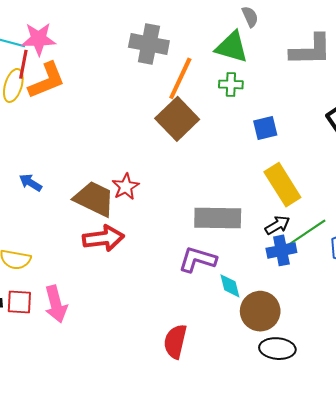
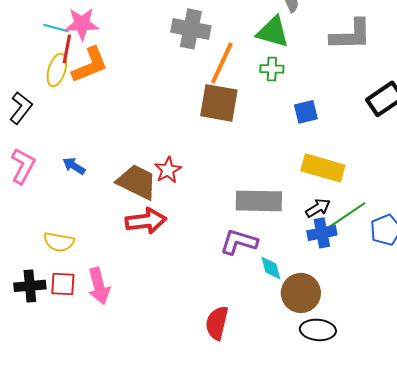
brown square: (177, 119) -> (219, 103), turned -36
yellow rectangle: (282, 185) -> (323, 168), turned -42

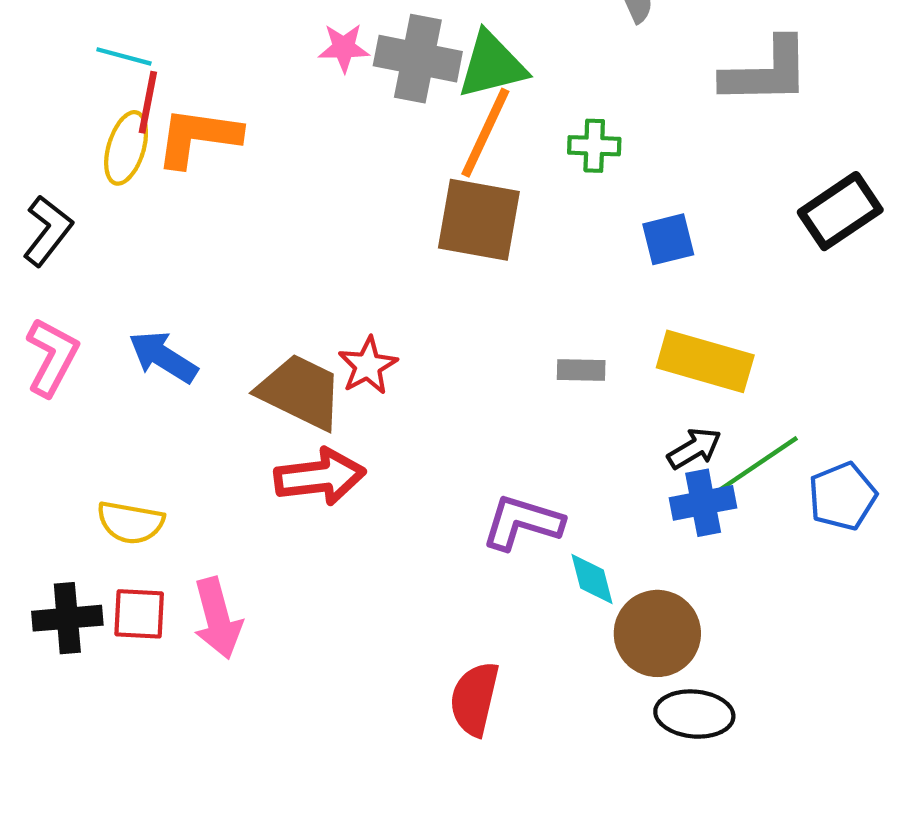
pink star: (82, 24) -> (344, 48), moved, size x0.7
green triangle: (273, 32) -> (492, 65), moved, turned -30
orange L-shape: (90, 65) -> (198, 137), turned -150
blue arrow: (74, 166) -> (163, 357), size x1.4
gray rectangle: (259, 201) -> (581, 370), moved, size x0.5

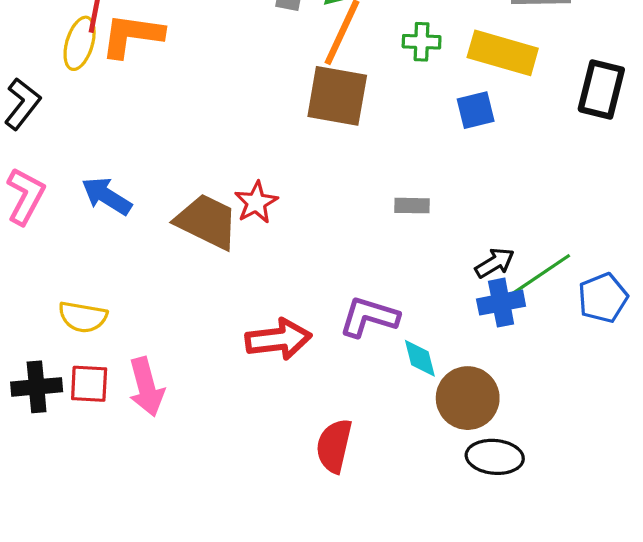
black rectangle: (840, 211) -> (601, 89), turned -42
yellow rectangle: (705, 361) -> (503, 53), moved
red arrow: (320, 477) -> (278, 339), moved

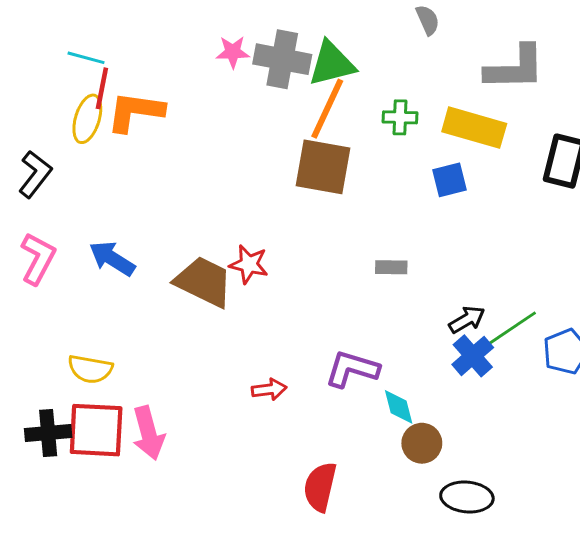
red star: (256, 202) -> (249, 264), turned -30
blue cross: (501, 303) -> (473, 356), turned -30
red arrow: (278, 339) -> (269, 389), size x0.6
red square: (89, 384) -> (96, 430), size x1.6
brown circle: (468, 398) -> (422, 443), moved, size x0.7

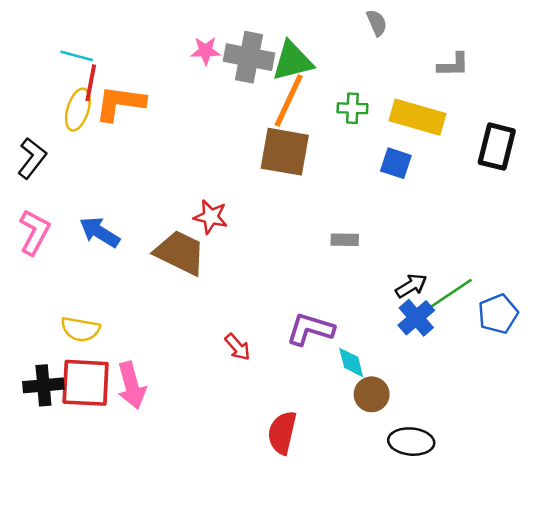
gray L-shape: (515, 68) -> (453, 65), size x0.6
blue square: (449, 180) -> (396, 163), turned 32
red star: (249, 264) -> (211, 217), moved
red arrow: (269, 389) -> (238, 347), turned 56

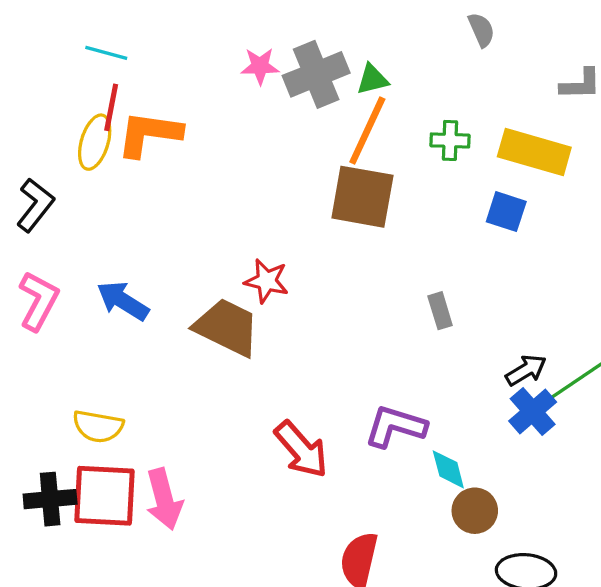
cyan line: (77, 56) -> (106, 53), moved
gray cross: (249, 57) -> (316, 74), turned -33
green triangle: (292, 61) -> (372, 79), size x0.6
gray rectangle: (345, 240) -> (440, 311), turned 72
red arrow: (238, 347) -> (301, 450), size x1.6

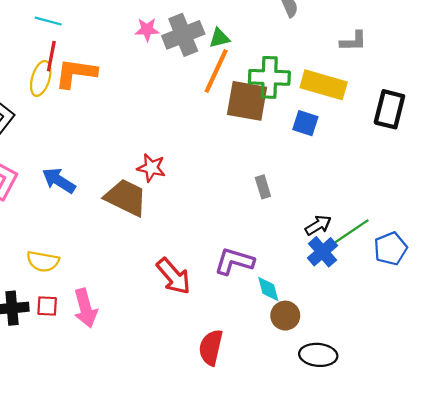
green cross: (450, 140) -> (269, 77), size x1.6
brown square: (362, 197) -> (247, 101), moved
red square: (105, 496) -> (47, 306), size x0.5

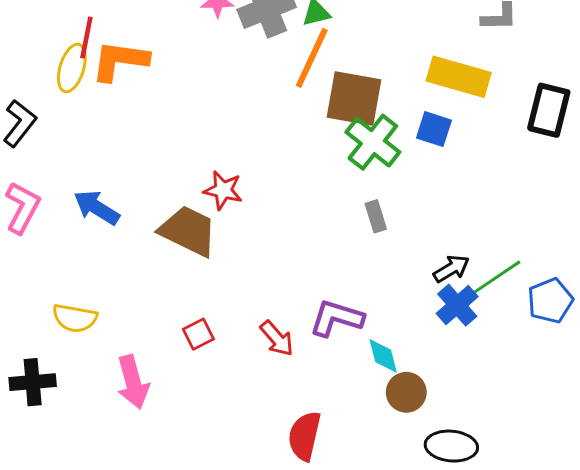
green cross: (269, 77) -> (373, 142), moved, turned 36
red arrow: (174, 276) -> (277, 338), moved, size x0.7
red square: (47, 306) -> (198, 334), moved, turned -30

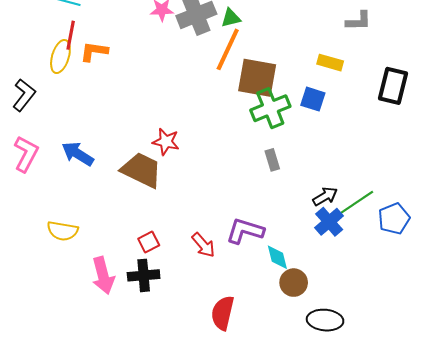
orange L-shape: (120, 61) -> (94, 51), size x0.7
yellow rectangle: (459, 77) -> (330, 63), size x0.6
green cross: (373, 142) -> (270, 108), turned 30
black cross: (33, 382) -> (144, 275), moved

